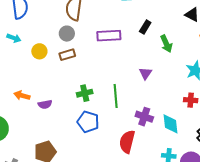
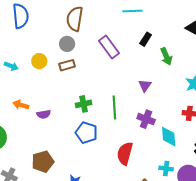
purple rectangle: (109, 36) -> (109, 47), turned 55
cyan arrow: (14, 38) -> (11, 66), moved
purple cross: (144, 117) -> (146, 119), moved

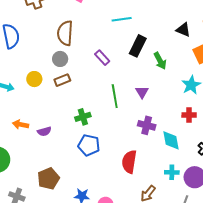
black rectangle: (146, 39) -> (138, 46), size x1.5
purple rectangle: (109, 47) -> (102, 58), size x0.7
green line: (114, 107) -> (115, 96), moved

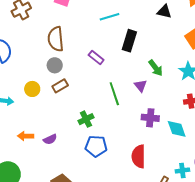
black triangle: (183, 30) -> (164, 12), moved
green arrow: (160, 61) -> (156, 68), moved
cyan cross: (172, 172) -> (182, 171), moved

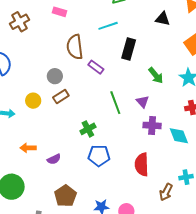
brown semicircle: (56, 39) -> (75, 47), moved
purple triangle: (141, 86) -> (143, 102), moved
purple semicircle: (50, 139) -> (54, 159), moved

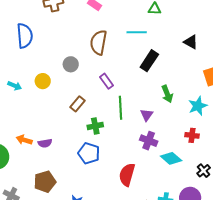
purple rectangle: (96, 67) -> (106, 81), moved
brown rectangle: (61, 97) -> (78, 104), moved, turned -35
green cross: (88, 129) -> (95, 126), moved
cyan diamond: (179, 136) -> (171, 158), turned -45
orange arrow: (28, 148) -> (24, 140), moved

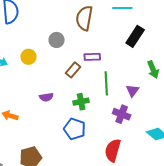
purple rectangle: (106, 81) -> (92, 57), turned -56
brown rectangle: (78, 104) -> (73, 70), moved
purple cross: (149, 141) -> (122, 114), moved
purple semicircle: (45, 143) -> (46, 97), moved

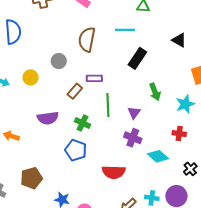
purple semicircle: (46, 97) -> (48, 118), size x1.5
green cross: (81, 102) -> (83, 123), turned 35
purple cross: (122, 114) -> (133, 138), moved
red semicircle: (113, 150) -> (114, 172), turned -105

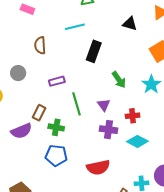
brown semicircle: (87, 39) -> (40, 45), size x0.7
brown rectangle: (75, 91) -> (39, 113), moved
red cross: (179, 134) -> (133, 116), moved

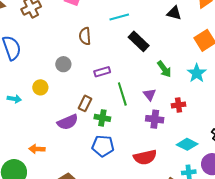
black rectangle: (94, 51) -> (139, 41), turned -65
cyan diamond: (137, 141) -> (187, 144), moved

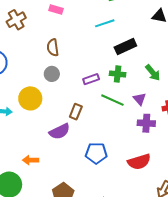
brown semicircle: (85, 36) -> (53, 47), moved
black rectangle: (139, 41) -> (125, 46), turned -65
yellow circle: (40, 87) -> (30, 98), size x1.5
green line: (122, 94) -> (112, 100), turned -45
green cross: (102, 118) -> (118, 74), moved

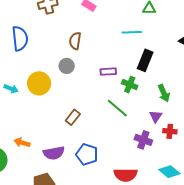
black rectangle: (125, 46) -> (145, 60), turned -60
purple rectangle: (91, 79) -> (108, 72), moved
purple triangle: (140, 99) -> (156, 116), moved
brown rectangle: (76, 112) -> (73, 117), moved
purple semicircle: (60, 131) -> (54, 153), moved

